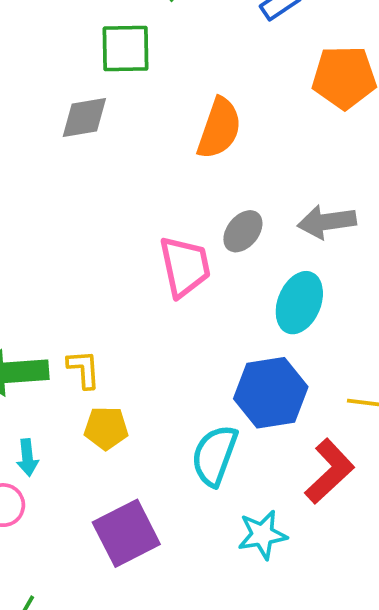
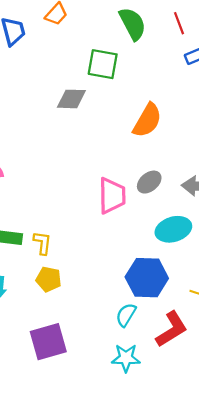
cyan ellipse: (299, 303) -> (173, 229), turned 40
cyan semicircle: (215, 455) -> (126, 315), moved, size x0.7

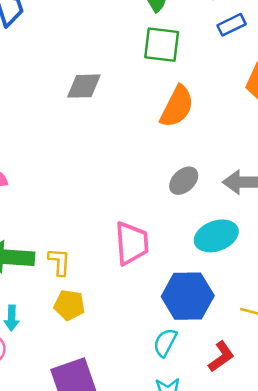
green square: (103, 64) -> (162, 45), moved
pink trapezoid: (112, 196) -> (132, 243), moved
red L-shape: (172, 329) -> (221, 357), size x0.7

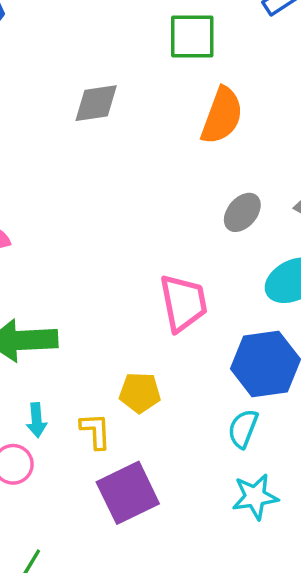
yellow L-shape: (59, 262) -> (95, 431), moved
yellow pentagon: (69, 305) -> (140, 393), moved

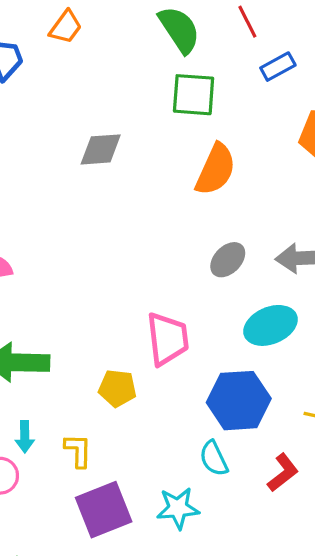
yellow pentagon: (140, 393) -> (117, 388), moved
cyan semicircle: (243, 429) -> (214, 458), turned -51
cyan star: (255, 497) -> (178, 508), moved

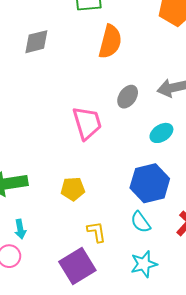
cyan ellipse: (270, 325) -> (161, 133), size x0.7
pink trapezoid: (168, 339) -> (87, 123), moved
yellow L-shape: (78, 451) -> (96, 232), moved
cyan star: (178, 508) -> (144, 264), moved

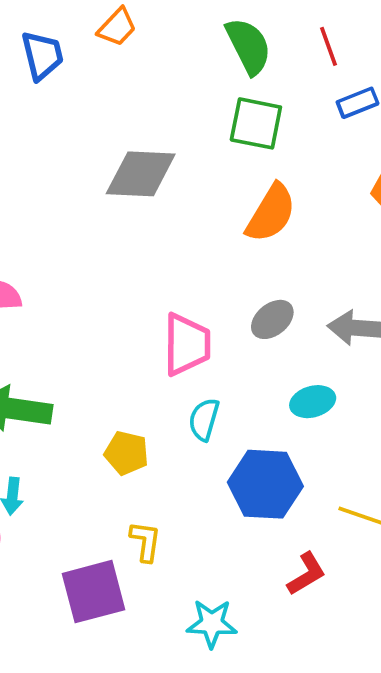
gray diamond: (36, 42) -> (141, 174), size x1.4
cyan semicircle: (141, 222) -> (204, 419), moved, turned 35

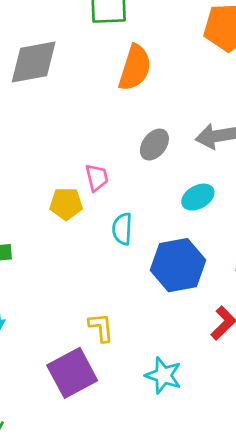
pink trapezoid: (187, 344) -> (97, 177), size x0.6
yellow pentagon: (126, 453) -> (66, 204), moved
cyan star: (212, 624) -> (163, 375), turned 30

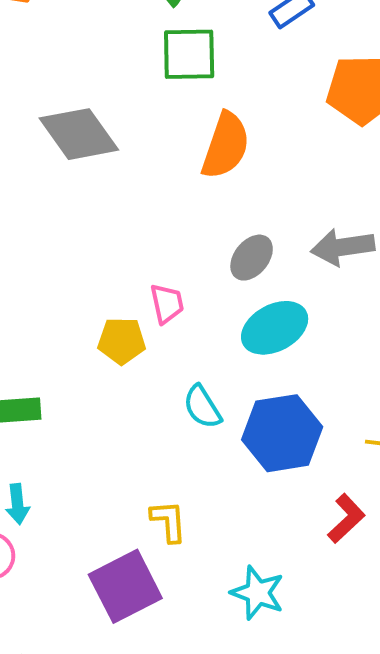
gray diamond: (34, 62) -> (79, 134), turned 64
cyan ellipse: (198, 197) -> (275, 328), moved, size x1.4
cyan semicircle: (122, 229) -> (202, 407), moved, turned -36

